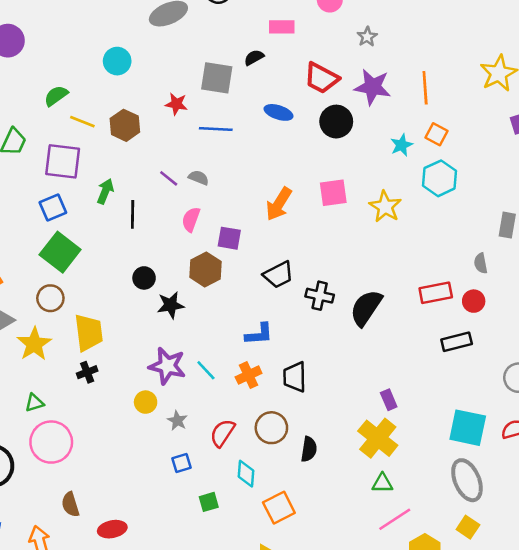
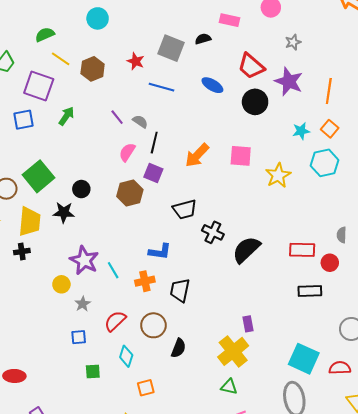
black line: (133, 214) -> (154, 143), moved
green square: (60, 252) -> (38, 176), moved
black star: (171, 305) -> (64, 212), moved
orange square: (279, 508) -> (146, 388), size x0.7

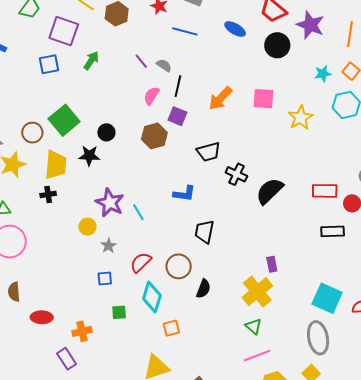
orange cross: (145, 281) -> (82, 331), moved
cyan diamond: (126, 356) -> (152, 297), size x1.4
green triangle: (229, 387) -> (254, 326), turned 30

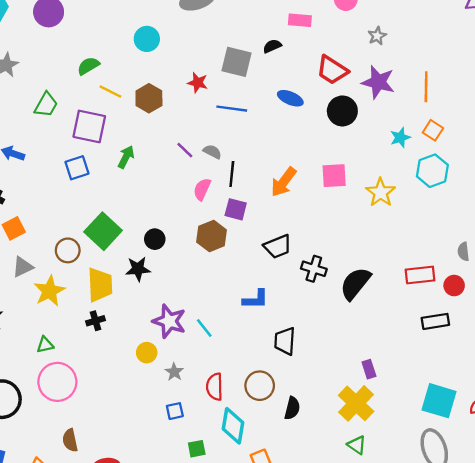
red semicircle: (141, 262) -> (215, 387), turned -40

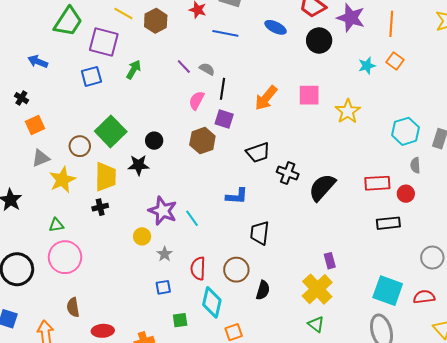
green trapezoid: (46, 105) -> (68, 22), size x1.4
cyan hexagon: (432, 171) -> (406, 131), moved

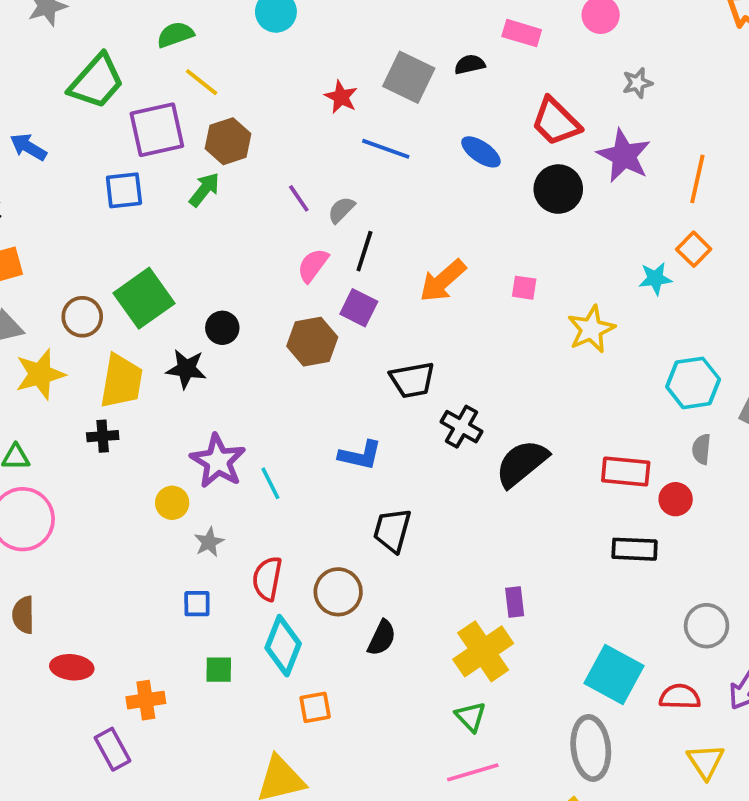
brown hexagon: (156, 21) -> (228, 141), moved
purple square: (104, 42) -> (157, 130), turned -36
cyan star: (367, 66) -> (655, 278), moved
gray semicircle: (207, 69) -> (341, 210), turned -84
pink square: (309, 95) -> (524, 288), size x0.6

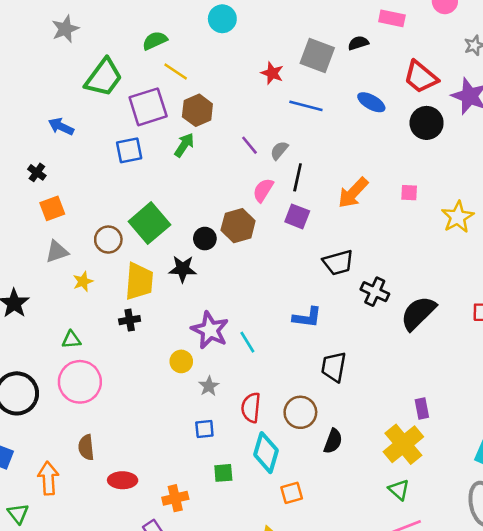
brown hexagon: (312, 342) -> (238, 226), moved
yellow star: (40, 374) -> (83, 281), size x0.6

